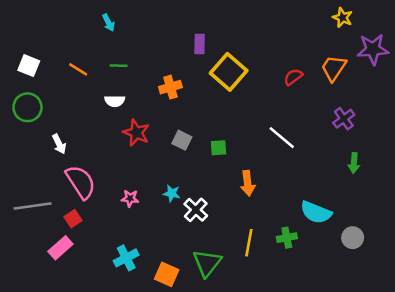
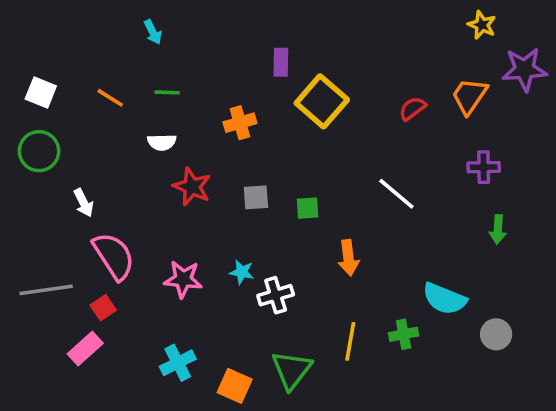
purple cross: (344, 119) -> (484, 167), turned 35
gray square: (182, 140) -> (256, 197), turned -30
pink star: (130, 198) -> (183, 279), size x1.5
white cross: (196, 210) -> (276, 295), turned 30

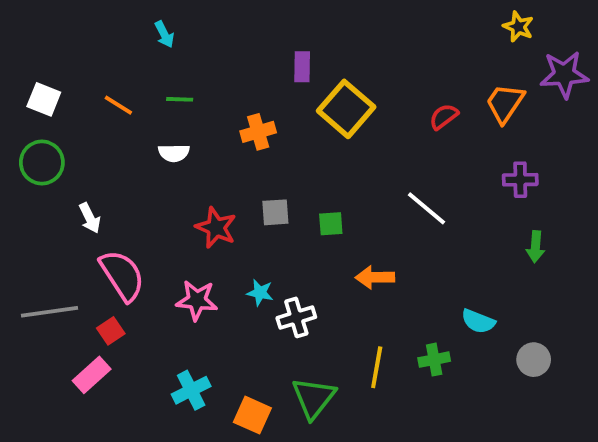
red star: (192, 187) -> (216, 228), moved
orange arrow: (348, 258) -> (375, 277), turned 96
cyan semicircle: (444, 299) -> (478, 321), size x0.7

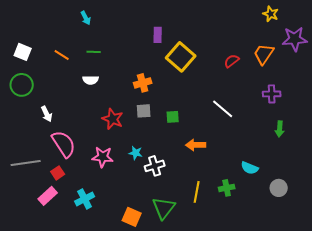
orange cross: (258, 132) -> (143, 83), moved
cyan cross: (191, 390) -> (85, 199), moved

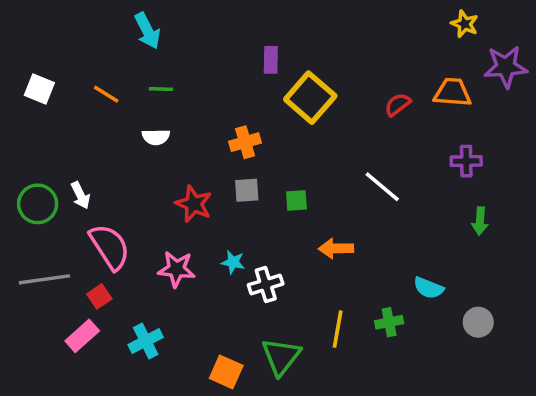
cyan arrow: (86, 18) -> (147, 31), size x1.5
orange trapezoid: (264, 54) -> (453, 92), turned 60
green circle: (22, 85) -> (38, 204), moved

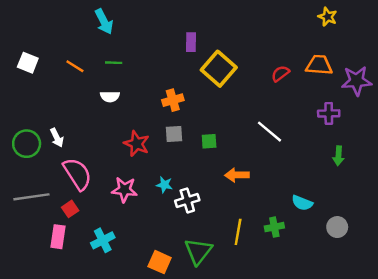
purple star: (506, 67) -> (357, 81), moved
pink rectangle: (82, 336) -> (58, 237), turned -40

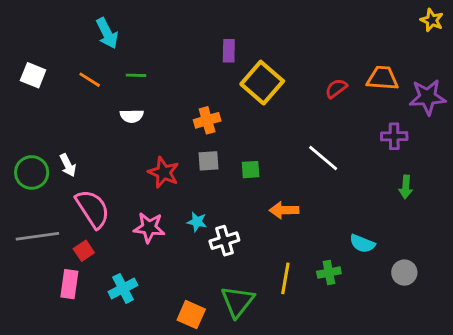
yellow star: (328, 17) -> (432, 20), moved
cyan arrow: (104, 22) -> (107, 33), moved

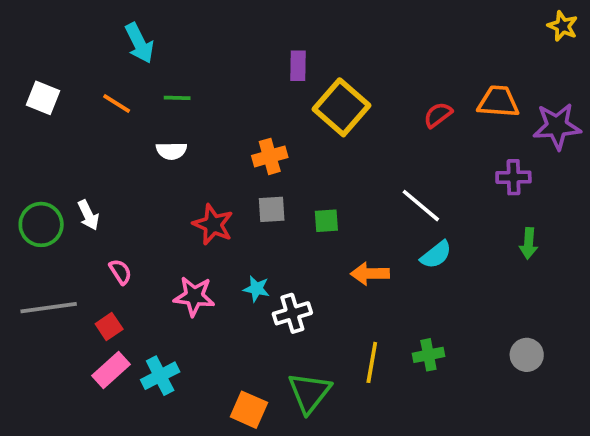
pink semicircle: (93, 209) -> (120, 272), size x0.5
cyan semicircle: (362, 244) -> (436, 255), moved, turned -60
pink rectangle: (69, 284) -> (111, 370), moved, turned 40

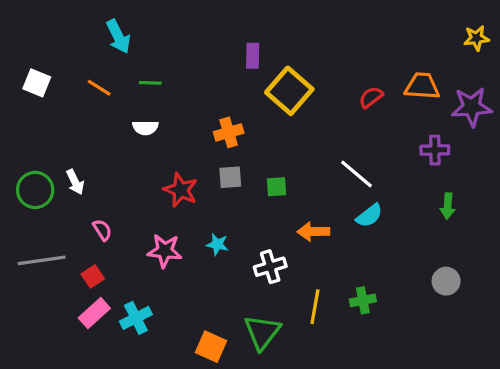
yellow star: (563, 26) -> (476, 38), moved, turned -30
white cross: (292, 313) -> (270, 267), moved
gray circle: (527, 355) -> (446, 281), moved

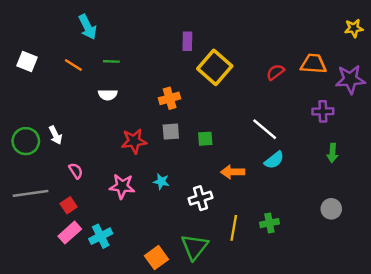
red star: (181, 190) -> (134, 141), turned -30
orange square: (211, 347) -> (157, 258), turned 30

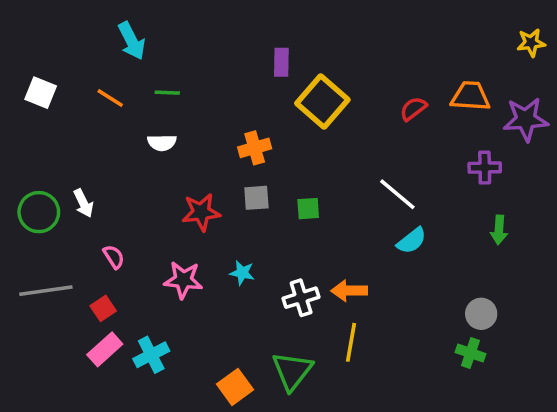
orange arrow: (233, 172) -> (349, 291), moved
gray circle: (331, 209) -> (481, 314), moved
green cross: (269, 223) -> (470, 353), moved, turned 30

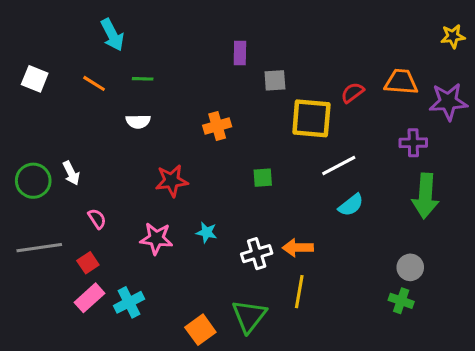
yellow square: (322, 102) -> (311, 118), moved, turned -36
white line: (397, 194) -> (339, 166), turned -68
gray square: (256, 198) -> (275, 80), moved
green arrow: (499, 230) -> (425, 196), size x1.8

